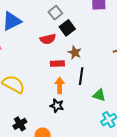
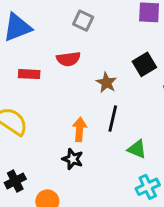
gray square: (55, 13) -> (83, 21), turned -32
black square: (67, 28) -> (144, 64), moved
red rectangle: (57, 64) -> (29, 74), moved

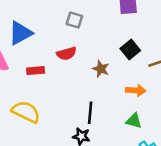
black line: (113, 119) -> (90, 113), moved
orange arrow: (80, 129) -> (136, 90), moved, turned 96

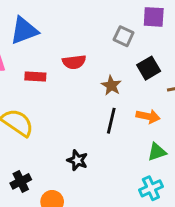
gray square: (74, 20) -> (124, 36), moved
black line: (90, 113) -> (111, 121), moved
green triangle: (134, 121) -> (157, 152), moved, turned -42

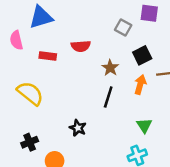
orange arrow: (148, 116) -> (140, 85), moved, turned -90
green triangle: (157, 152) -> (144, 125), turned -49

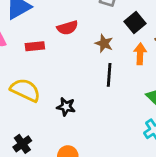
black star: (78, 128) -> (66, 107), moved
black cross: (30, 142) -> (22, 144), moved

